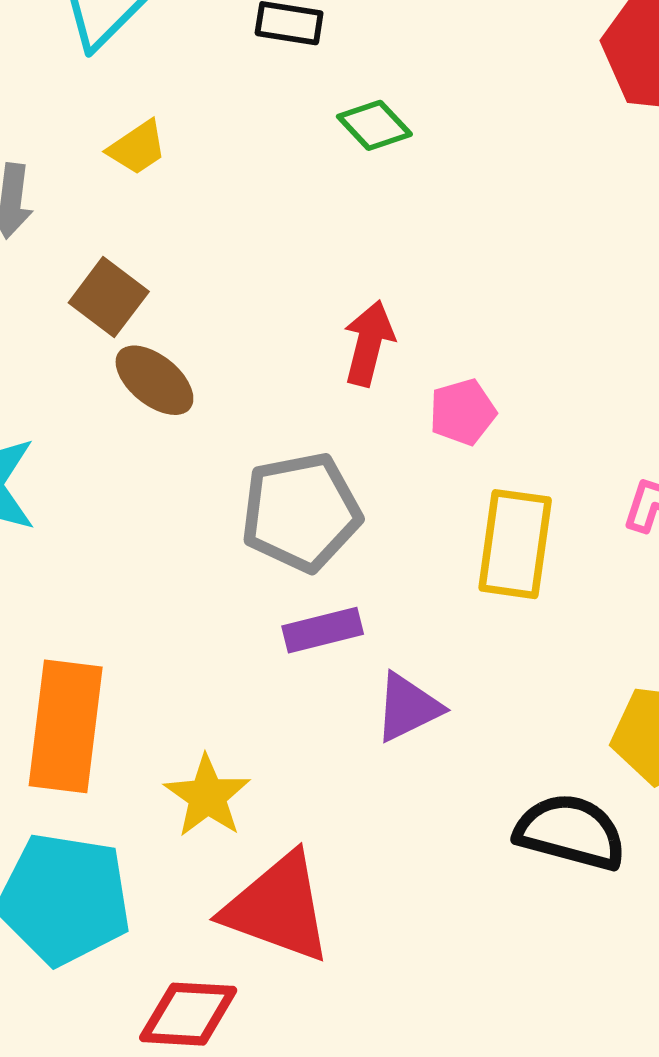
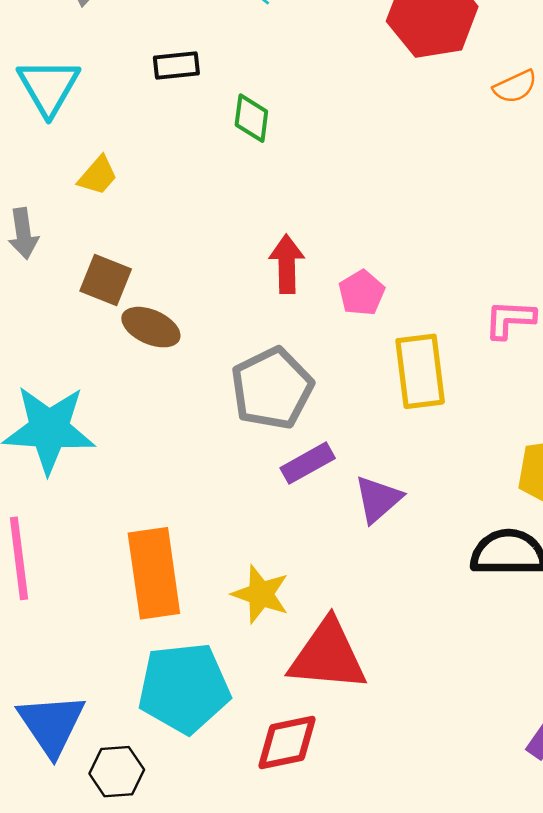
green diamond: (374, 125) -> (251, 118), turned 66

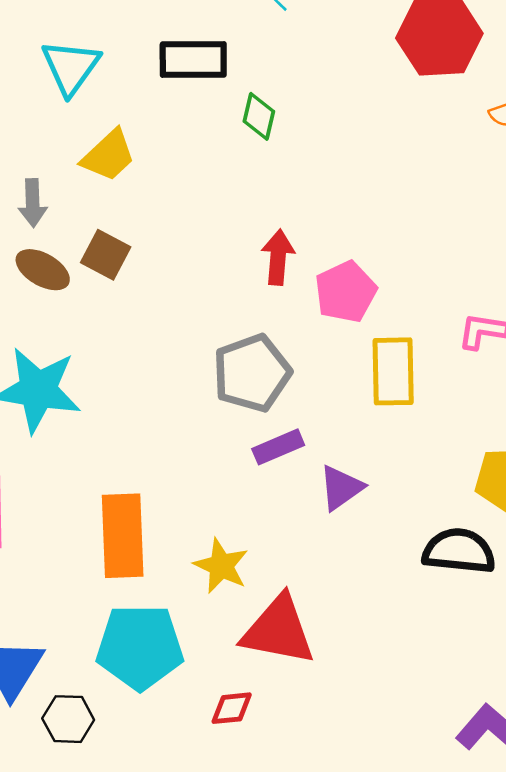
black rectangle: (176, 66) -> (193, 59), size x1.6
yellow trapezoid: (98, 175) -> (108, 155), size x1.4
pink pentagon: (362, 293) -> (346, 292), size x1.4
brown ellipse: (151, 327) -> (43, 270), moved
red diamond: (287, 742) -> (232, 708), size x0.7

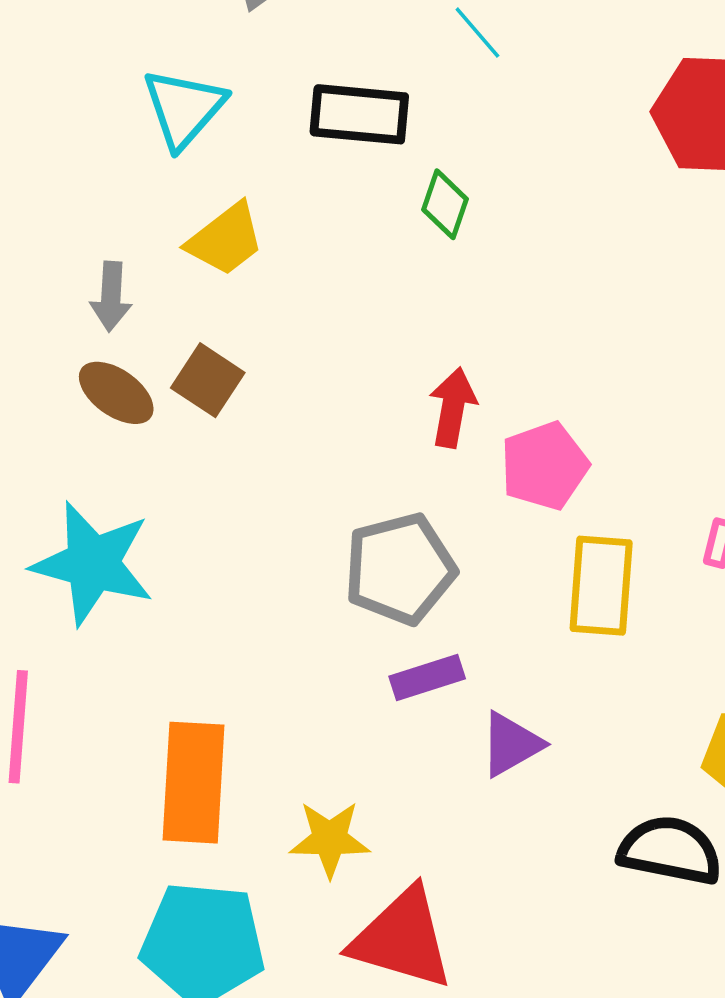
yellow star: (221, 566) -> (330, 839), turned -30

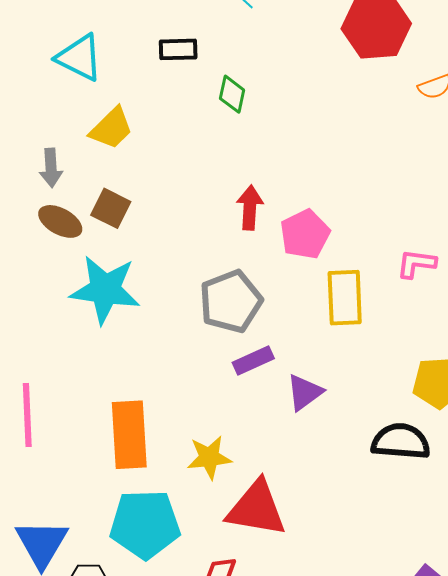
cyan triangle: (184, 108) -> (79, 58), turned -38
black rectangle: (359, 114) -> (178, 49), size x0.7
cyan star: (93, 563) -> (105, 290), moved

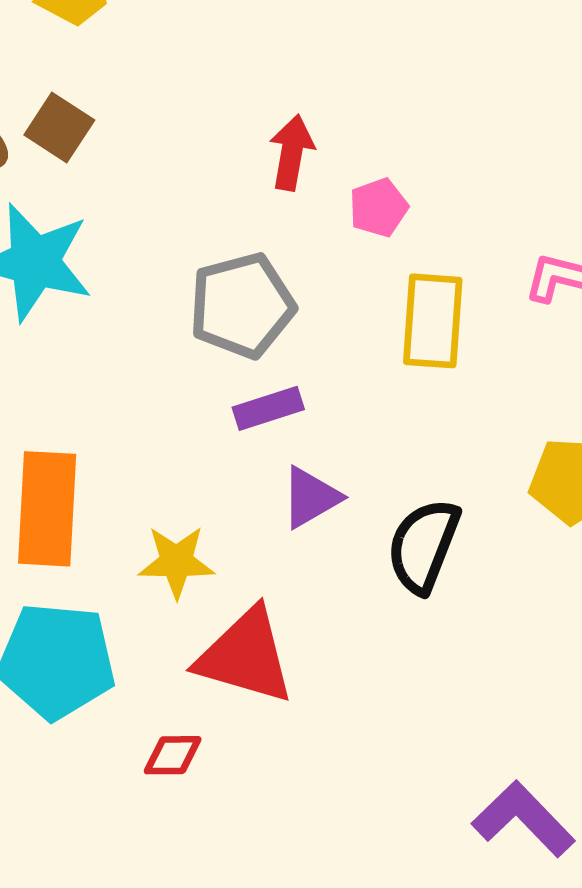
pink pentagon: (305, 234) -> (379, 208), size x0.7
purple triangle: (305, 392) -> (311, 497), moved
black semicircle: (401, 441) -> (423, 546), moved, turned -80

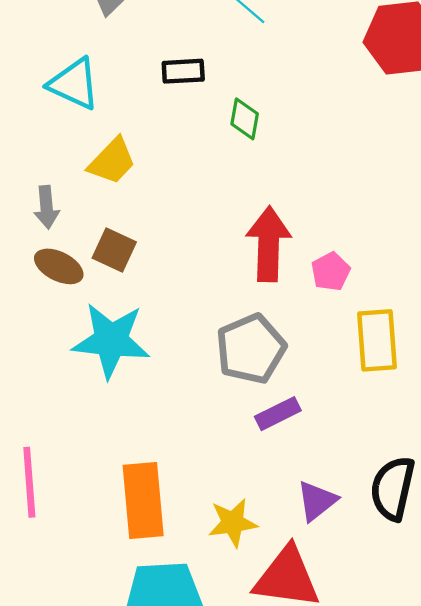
red arrow: (292, 152) -> (269, 244), size x1.5
purple triangle: (311, 497) -> (317, 501), moved

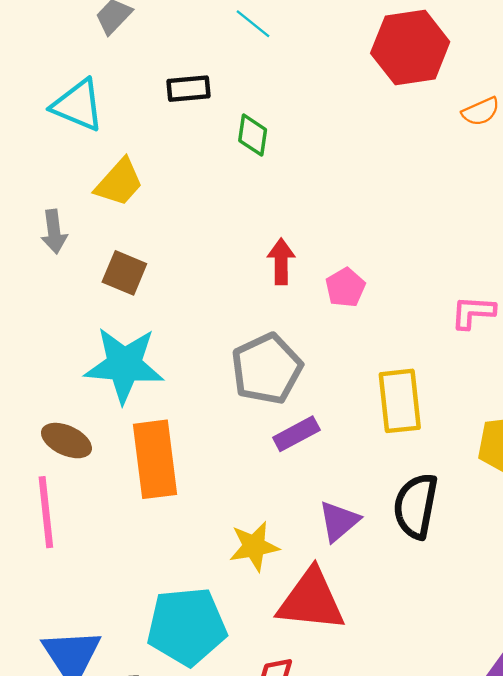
red arrow: (269, 244) -> (281, 262), size x0.6
brown ellipse: (59, 266) -> (66, 441), moved
yellow rectangle: (377, 340) -> (400, 401), moved
orange rectangle: (143, 500) -> (155, 459), moved

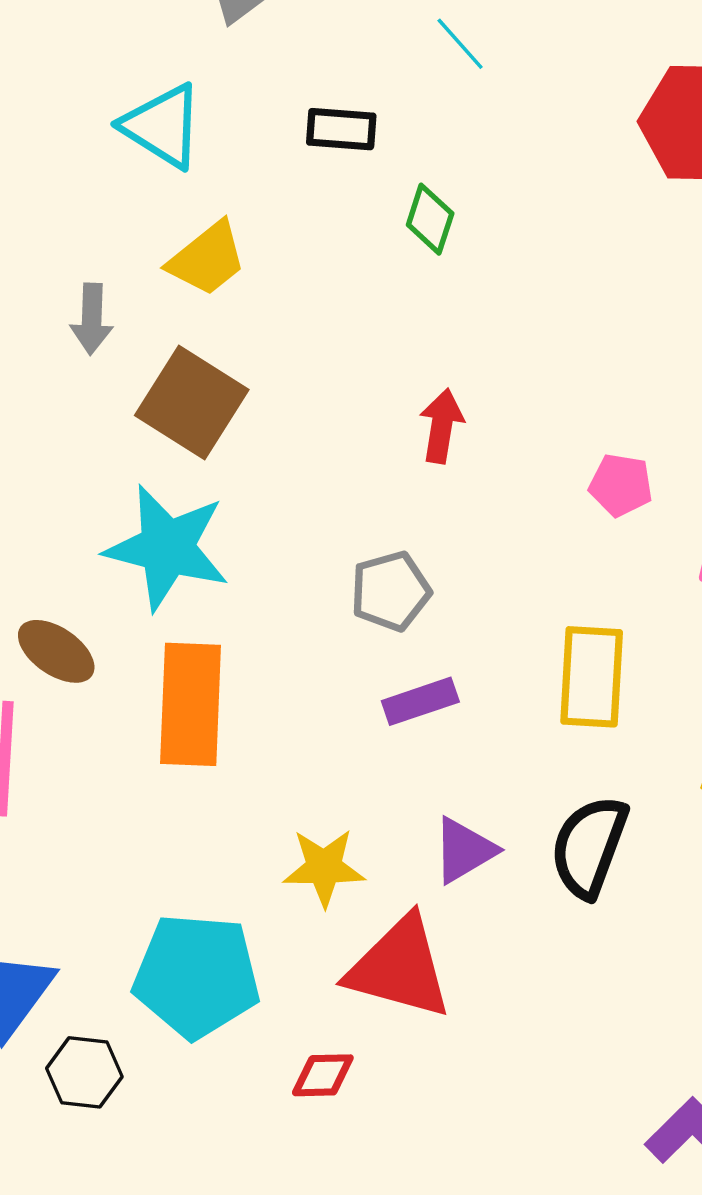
brown square: (124, 273) -> (192, 402), size x1.5
pink pentagon: (345, 288) -> (621, 485), moved, turned 30
gray pentagon: (267, 369) -> (391, 591), size x0.7

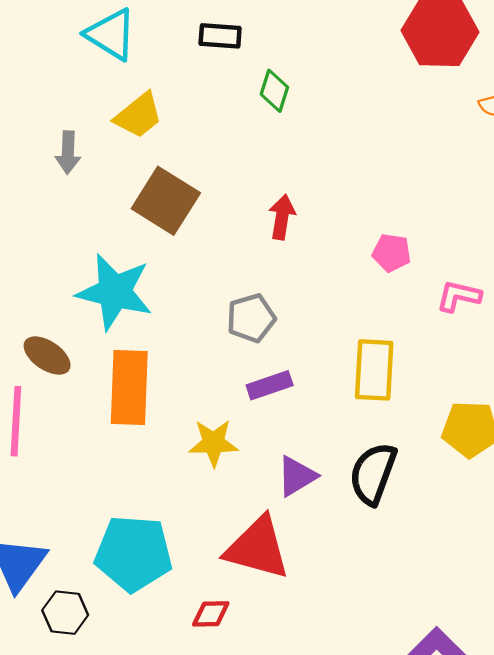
brown square: (192, 402) -> (166, 201), moved
yellow star: (324, 867) -> (213, 443), moved

